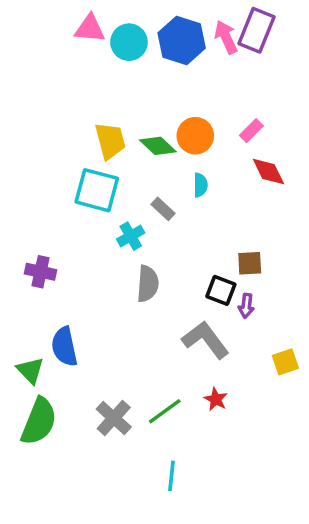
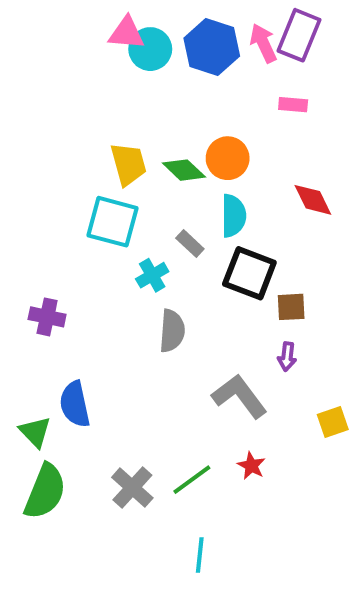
pink triangle: (90, 29) -> (126, 33), moved
pink rectangle: (251, 131) -> (293, 105), moved, turned 50
cyan semicircle: (200, 185) -> (234, 216), size x1.5
black square: (221, 290) -> (249, 273), moved, size x1.5

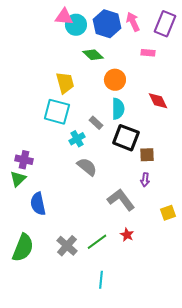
purple rectangle: (299, 35) -> (165, 24), moved
green diamond: (184, 170) -> (93, 55), moved
gray semicircle: (172, 331) -> (87, 167), turned -55
green triangle: (35, 432) -> (18, 179), moved, turned 30

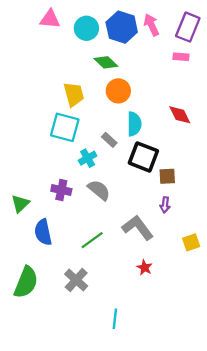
pink triangle: (64, 17) -> (50, 19), moved
pink rectangle: (148, 53) -> (181, 57), moved
orange circle: (115, 80) -> (118, 91), moved
purple cross: (24, 160) -> (61, 190), moved
green line: (97, 242) -> (92, 240), moved

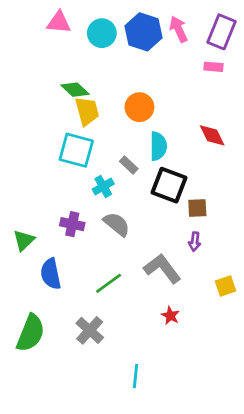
green diamond: (106, 62) -> (75, 90), moved

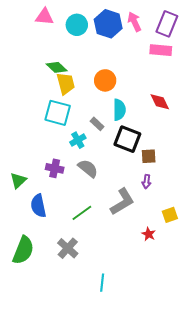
pink rectangle: (213, 67) -> (161, 50), size x1.5
gray L-shape: (162, 269) -> (122, 202), turned 96
red star: (170, 316) -> (149, 234), moved

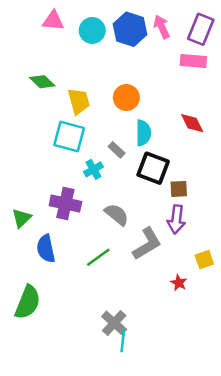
green diamond: (57, 67) -> (42, 82), moved
purple cross: (55, 168) -> (65, 204), size x1.4
gray semicircle: (88, 168) -> (117, 214), moved
purple arrow: (147, 182) -> (176, 219), size x1.6
gray cross: (68, 248) -> (114, 323), moved

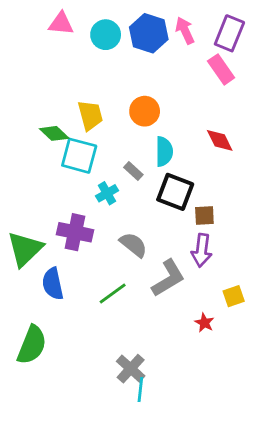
pink rectangle: (193, 61) -> (221, 69), turned 50
green diamond: (42, 82) -> (54, 133), moved
green triangle: (22, 218) -> (25, 249), size x1.6

